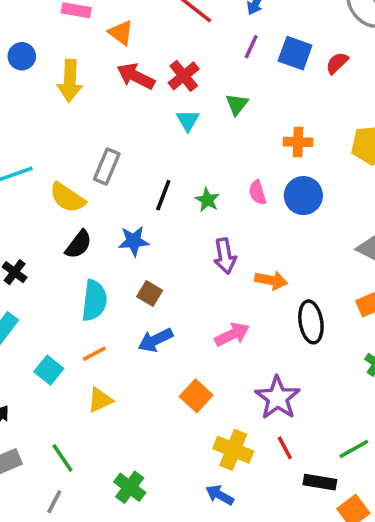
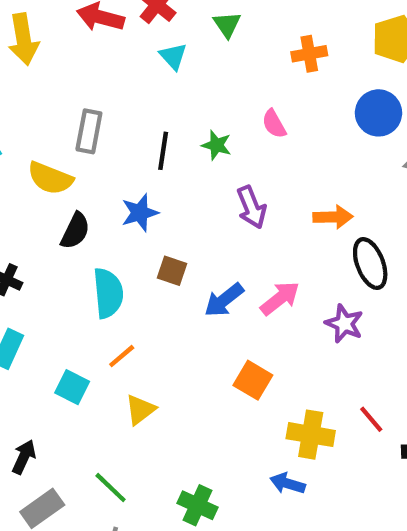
blue circle: (303, 196) -> (378, 113), moved
orange arrow: (271, 280) -> (333, 217), moved
blue arrow: (155, 340) -> (224, 300), moved
purple star: (278, 398) -> (344, 324), moved, size x0.7
blue arrow: (220, 495) -> (287, 483), moved

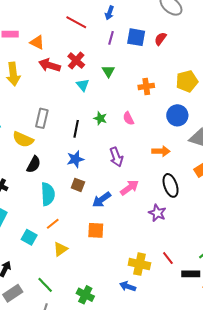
green star: (217, 145) -> (100, 118), moved
blue star: (140, 213) -> (75, 159), moved
orange arrow: (333, 217) -> (161, 151), moved
pink arrow: (280, 298) -> (130, 188), moved
orange square: (253, 380) -> (96, 230), moved, turned -30

